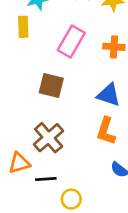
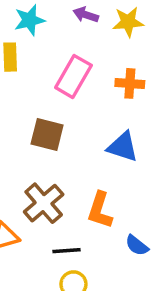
orange L-shape: (106, 131) -> (100, 210), moved
black line: (46, 179) -> (66, 251), moved

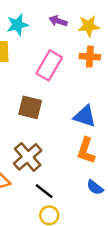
orange cross: (130, 83) -> (90, 57), moved
orange L-shape: (100, 210) -> (86, 151), moved
black line: (66, 251) -> (44, 191), turned 42

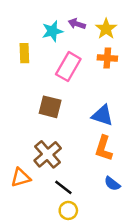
cyan star: (17, 25) -> (52, 31), moved
yellow star: (89, 26) -> (106, 29), turned -30

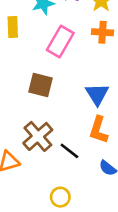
blue triangle: (102, 115) -> (97, 94), turned 40
black line: (63, 187) -> (69, 151), moved

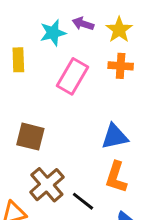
brown square: (40, 85) -> (30, 137), moved
blue triangle: (97, 94) -> (115, 137), turned 50

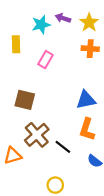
pink rectangle: (72, 76) -> (45, 60), moved, size x0.7

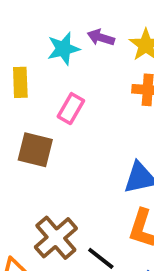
brown square: (25, 100) -> (35, 150), moved

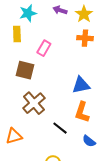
cyan star: (63, 49) -> (28, 13), moved
brown cross: (56, 238) -> (34, 103), moved

